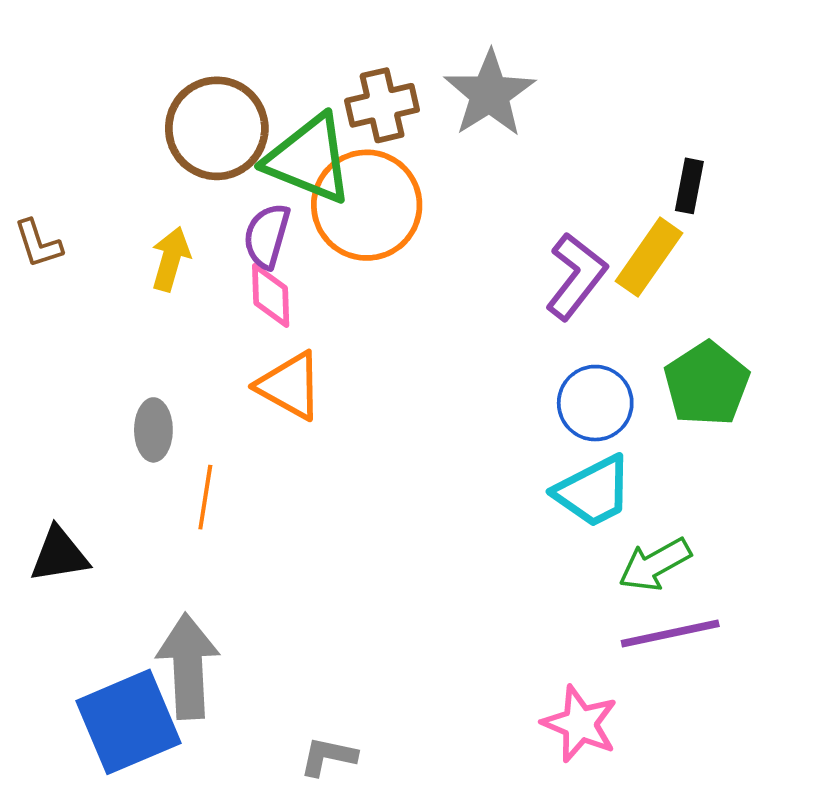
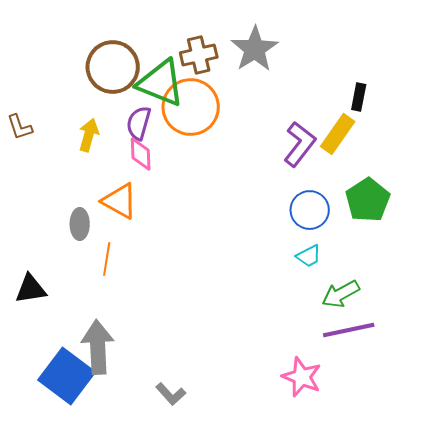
orange triangle: (290, 386) -> (120, 201), moved
cyan trapezoid: (593, 491) -> (309, 256), size x0.6
blue square: (128, 722) -> (67, 376), turned -30
gray L-shape: (328, 757) -> (171, 394), turned -144

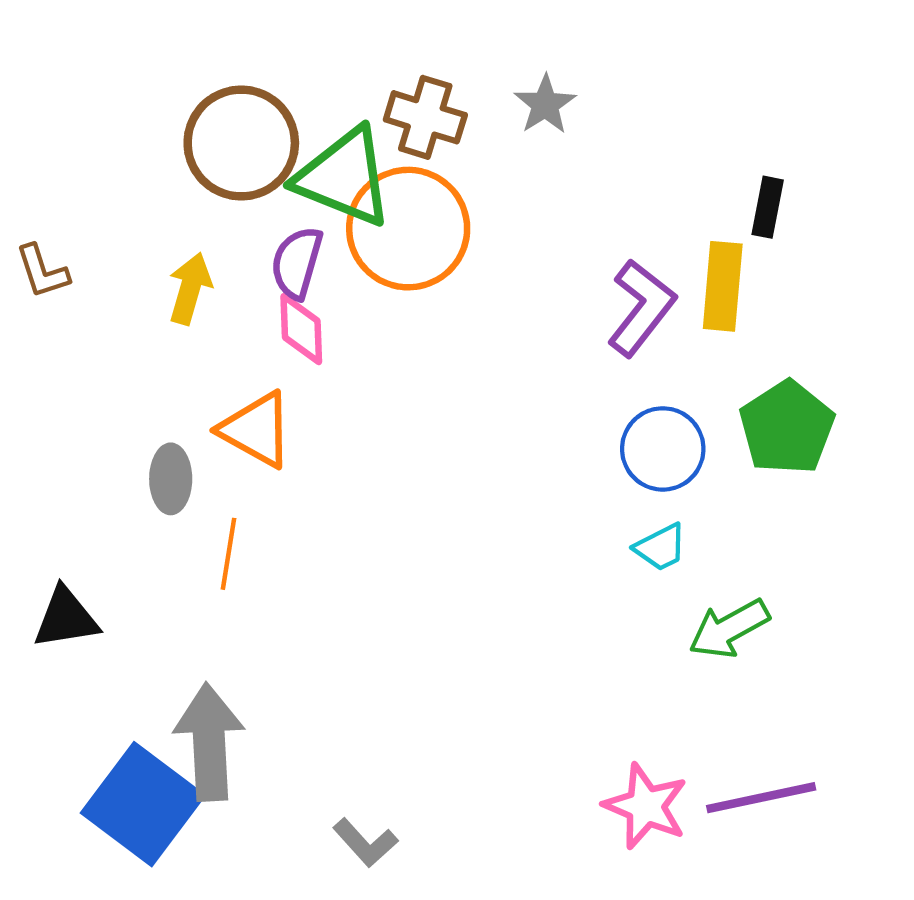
gray star: (255, 49) -> (545, 104), size x0.6
brown cross: (199, 55) -> (425, 117), turned 30
yellow rectangle: (338, 134) -> (723, 286), turned -30
purple line: (349, 330) -> (761, 798), moved

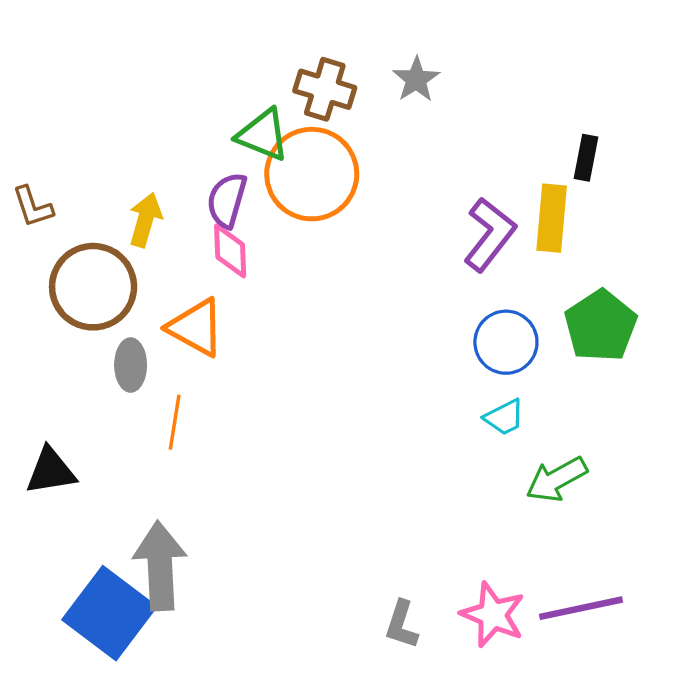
brown circle: (241, 143) -> (93, 287), moved
green triangle: (344, 177) -> (263, 135), size x0.7
gray L-shape: (365, 843) -> (402, 625), moved, turned 60

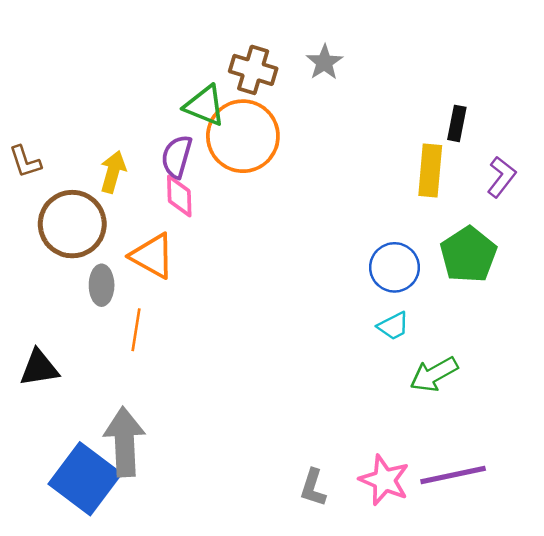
purple L-shape: (490, 234) -> (502, 177), moved, size x0.7

